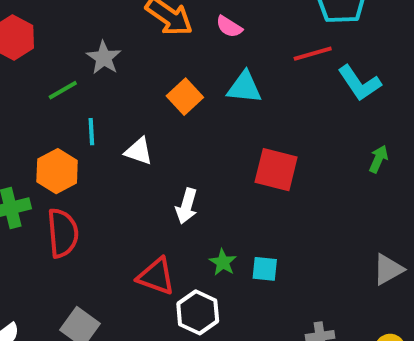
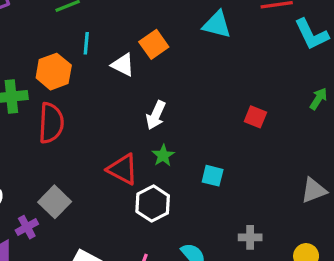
orange square: (185, 97) -> (154, 44), moved
red square: (276, 170) -> (255, 117), moved, size x0.6
green star: (223, 262) -> (163, 155), moved

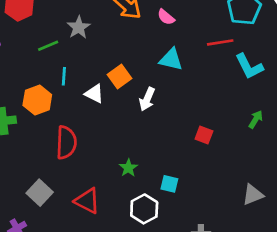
white arrow: (156, 115) -> (147, 99), moved
red semicircle: (51, 123) -> (66, 142), moved
red triangle: (123, 169) -> (87, 201), moved
gray square: (55, 202) -> (40, 193), moved
white hexagon: (153, 204) -> (144, 209), moved

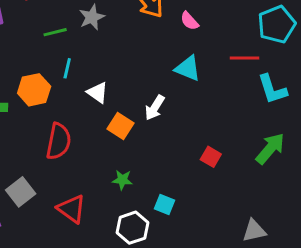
orange square: (119, 76) -> (121, 126), moved, turned -30
green arrow: (256, 119) -> (270, 148), size x1.6
green star: (128, 168) -> (122, 180), turned 30

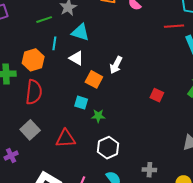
cyan triangle: (188, 68) -> (80, 32), moved
red semicircle: (59, 141) -> (34, 92), moved
cyan square: (164, 204) -> (81, 103), moved
red triangle: (71, 209) -> (65, 138), turned -35

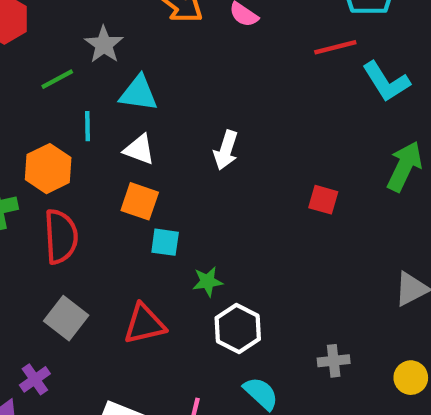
orange square: (94, 79) -> (140, 201), moved
green star: (98, 116) -> (208, 282), moved

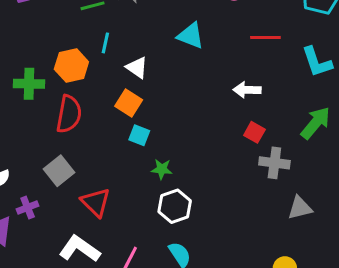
red line: (335, 47) -> (265, 37), moved
cyan triangle: (139, 93) -> (191, 36), moved
white arrow: (226, 150) -> (247, 90), moved, turned 60
red triangle: (144, 324) -> (96, 202), moved, turned 44
gray cross: (334, 361) -> (274, 163), moved, size x1.4

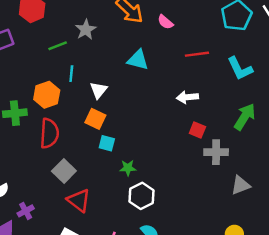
white triangle: (137, 68) -> (99, 90), turned 42
gray square: (59, 171) -> (64, 171), moved

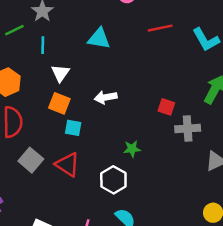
cyan line: (71, 74) -> (43, 45), moved
white arrow: (187, 97) -> (106, 97), moved
green star: (128, 168) -> (132, 149), moved
red triangle: (79, 200) -> (67, 165), moved

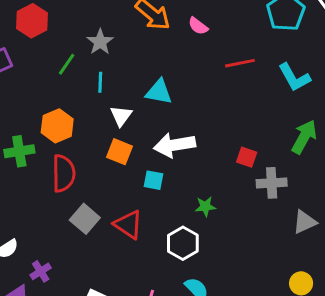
green line: (14, 30) -> (67, 64), turned -30
cyan triangle: (99, 39) -> (159, 92), moved
white arrow: (106, 97) -> (174, 145), size x1.5
cyan square: (73, 128) -> (153, 180), moved

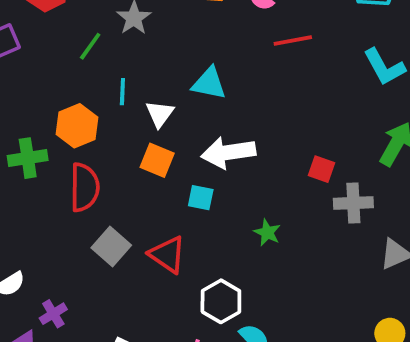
red line: (240, 63) -> (293, 41), moved
cyan line: (100, 82) -> (122, 92), moved
green star: (205, 207) -> (267, 232), turned 30
white hexagon: (183, 243) -> (221, 301), moved

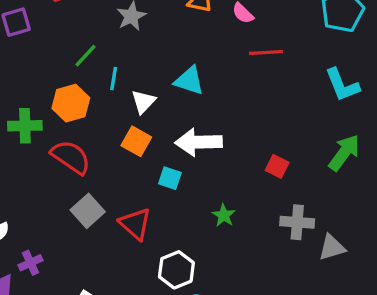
green line: (90, 46) -> (85, 56), moved
red semicircle: (85, 187) -> (71, 157), turned -63
gray cross: (353, 203) -> (297, 222), moved

